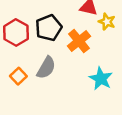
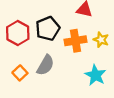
yellow star: (107, 22) -> (101, 40), moved
orange cross: (79, 41) -> (75, 41), turned 30

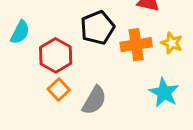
red hexagon: (18, 33) -> (56, 55), moved
gray semicircle: (45, 65) -> (94, 100), moved

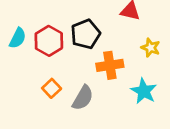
orange cross: (136, 45) -> (110, 65), moved
red hexagon: (56, 55) -> (49, 41), moved

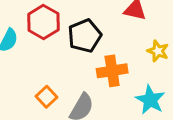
red hexagon: (49, 41) -> (43, 22), moved

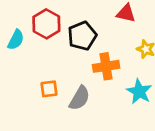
orange square: (47, 97) -> (49, 89), turned 36

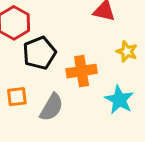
black pentagon: (82, 36) -> (39, 53), moved

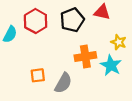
black pentagon: (39, 53) -> (72, 20), moved
cyan star: (119, 100) -> (111, 65), moved

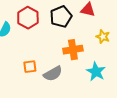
cyan star: (111, 65) -> (96, 72), moved
gray semicircle: (63, 83) -> (53, 74), turned 30

